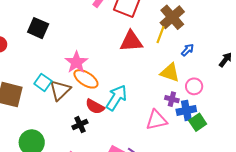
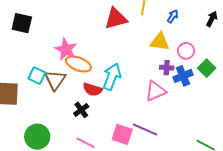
green square: (198, 122) -> (207, 68), moved

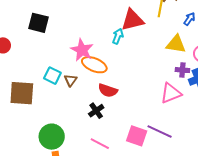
cyan arrow: (112, 77) -> (118, 36), moved, size x0.6
brown triangle: (55, 80) -> (71, 80), size x0.6

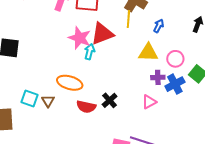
pink star: (82, 50) -> (80, 38), moved
pink triangle: (171, 93) -> (149, 102), size x0.7
black cross: (96, 111) -> (110, 100), moved

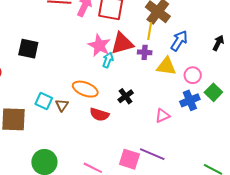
blue arrow: (159, 26) -> (179, 41), size x1.5
purple cross: (158, 77) -> (145, 52), moved
black cross: (110, 100) -> (126, 96), moved

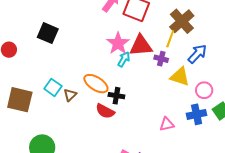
black cross: (126, 96) -> (116, 96), moved, turned 35

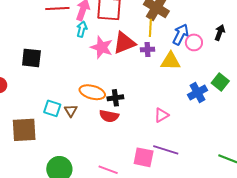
cyan arrow: (124, 59) -> (82, 29), moved
pink circle: (204, 90) -> (194, 42), moved
pink triangle: (167, 124) -> (161, 115), moved

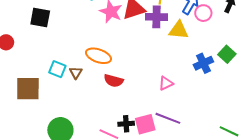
purple cross: (148, 49) -> (156, 17), size x1.5
black cross: (115, 98) -> (126, 124), moved
pink square: (144, 157) -> (145, 124), turned -30

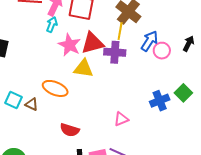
yellow triangle: (179, 30) -> (83, 68), moved
brown triangle: (76, 73) -> (32, 104), turned -40
red semicircle: (114, 81) -> (70, 130), moved

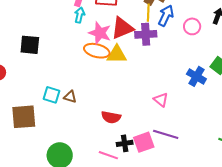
blue arrow: (149, 41) -> (166, 16), moved
orange ellipse: (55, 88) -> (97, 51), moved
blue cross: (160, 101) -> (196, 76), turned -30
pink triangle: (121, 119) -> (161, 100), turned -49

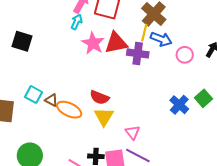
blue arrow: (166, 16) -> (161, 39), turned 75
orange ellipse: (97, 51) -> (69, 110), moved
yellow triangle: (117, 54) -> (104, 117), moved, turned 50
pink triangle: (161, 100) -> (133, 132), moved
red semicircle: (111, 117) -> (99, 97), moved

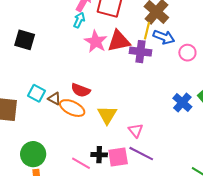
red semicircle: (99, 97) -> (81, 90), moved

